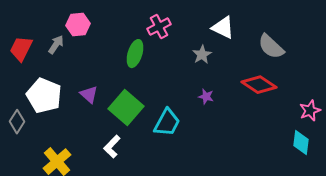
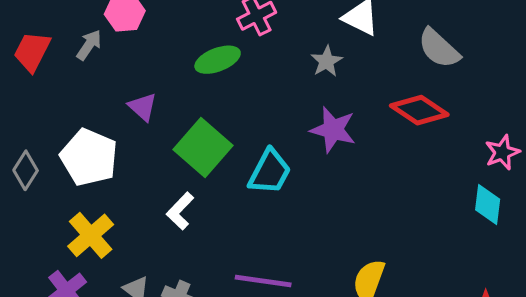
green ellipse: (135, 54) -> (218, 60), turned 52
purple triangle: (89, 95) -> (143, 107), moved
white pentagon: (44, 96) -> (89, 157), moved
purple star: (206, 97) -> (333, 130), size x1.8

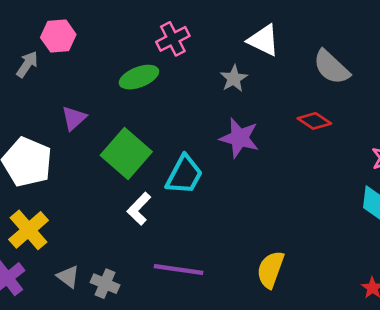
purple triangle: (143, 107) -> (74, 118), turned 36
red diamond: (419, 110) -> (314, 121), size x0.7
white L-shape: (180, 211) -> (139, 209), moved

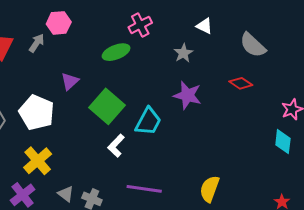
white triangle: (263, 40) -> (205, 26), size x0.7

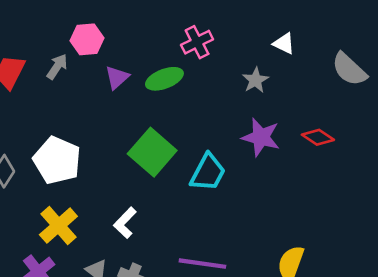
purple triangle: (70, 81) -> (117, 77), moved
red diamond: (241, 83) -> (318, 137), moved
white L-shape: (116, 146) -> (125, 223), moved

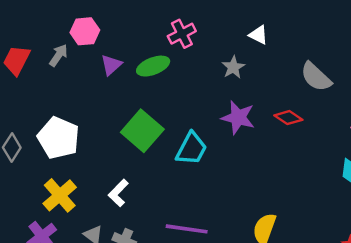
gray semicircle: (349, 69) -> (316, 77), moved

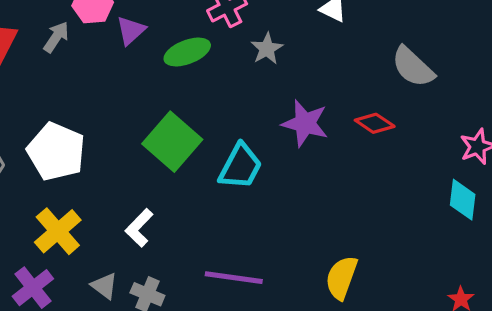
purple triangle: (111, 65) -> (131, 30), moved
gray star: (233, 67) -> (267, 49), moved

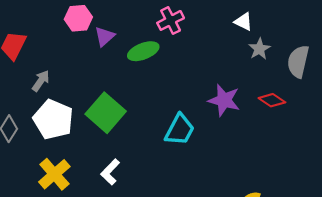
gray arrow: (56, 37) -> (41, 81), moved
gray star: (267, 49) -> (259, 49), moved
gray semicircle: (413, 67) -> (298, 61), turned 60
green square: (172, 142) -> (106, 113), moved

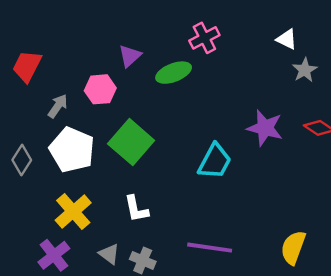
pink hexagon: (78, 18) -> (100, 89), moved
white L-shape: (110, 172) -> (136, 209), turned -55

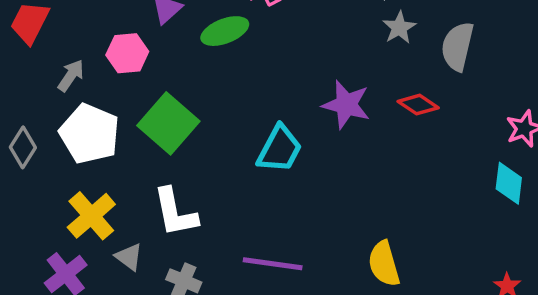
white L-shape: (136, 209) -> (175, 212), size x1.4
yellow semicircle: (293, 248) -> (384, 264), turned -36
gray triangle: (109, 254) -> (129, 257), moved

